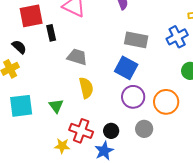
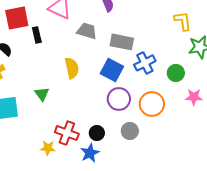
blue cross: (177, 37) -> (145, 63), moved
gray trapezoid: (77, 57) -> (87, 31), moved
yellow semicircle: (86, 88) -> (72, 68), moved
green triangle: (56, 106) -> (42, 94), moved

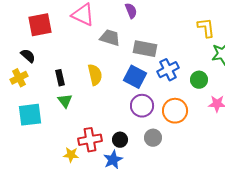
black rectangle: (37, 35) -> (60, 78), moved
red cross: (67, 133) -> (90, 140), turned -30

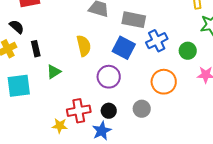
black rectangle: (60, 78) -> (36, 49), moved
green triangle: (65, 101) -> (54, 72), turned 35
purple circle: (142, 106) -> (109, 77), moved

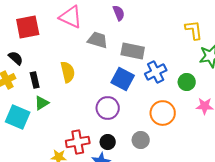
yellow semicircle: (84, 46) -> (68, 72), moved
green triangle: (54, 72) -> (42, 103), moved
cyan square: (19, 86) -> (18, 117), turned 30

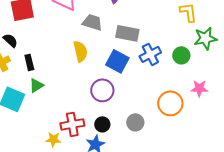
yellow semicircle: (68, 72) -> (80, 51), moved
green circle: (187, 82) -> (181, 55), moved
orange circle: (163, 113) -> (170, 103), moved

